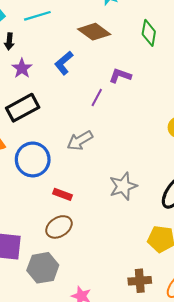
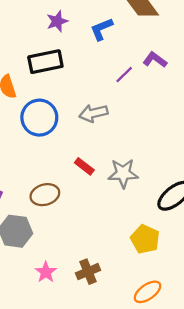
red rectangle: (63, 194) -> (84, 166), moved
brown cross: (140, 281) -> (88, 272), moved, turned -35

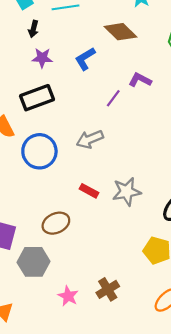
purple star: (57, 21) -> (42, 58), turned 30

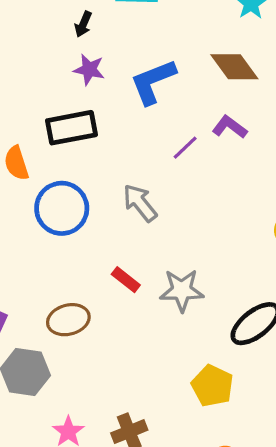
brown diamond: (120, 32) -> (234, 67), moved
blue L-shape: (85, 59) -> (153, 82), size x1.4
gray arrow: (90, 139) -> (140, 203), turned 64

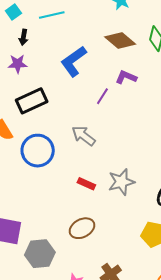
purple star: (89, 70) -> (18, 64), moved
brown ellipse: (68, 320) -> (82, 228), moved

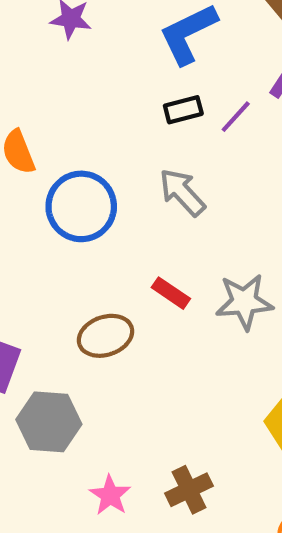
black rectangle: (32, 101) -> (183, 110), moved, size x0.6
brown ellipse: (82, 228) -> (105, 336), moved

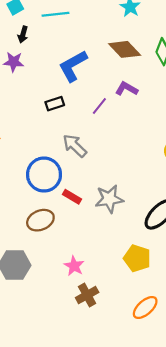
black rectangle: (183, 110) -> (55, 104), moved
blue circle: (81, 206) -> (44, 175), moved
pink star: (110, 495) -> (74, 266), moved

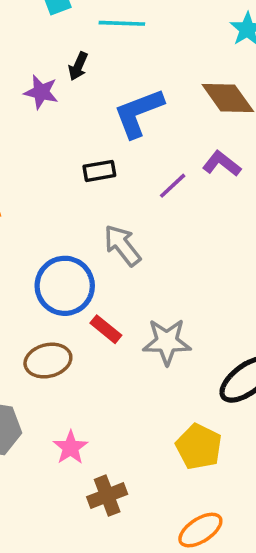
black arrow: (23, 34) -> (78, 66), moved
pink star: (74, 266) -> (71, 448), moved

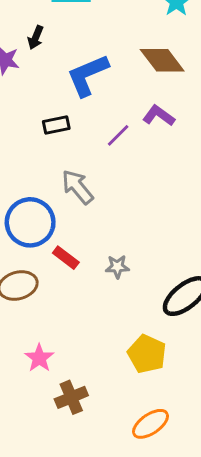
gray star: (167, 342) -> (117, 267), size x0.6

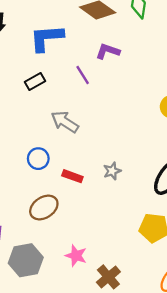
blue L-shape: (88, 75) -> (47, 38), turned 36
purple line: (118, 135) -> (83, 75), turned -60
blue circle: (30, 222) -> (38, 159), size x0.6

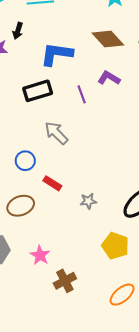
black rectangle: (35, 81) -> (38, 91), size x1.5
gray star: (112, 171) -> (88, 201), moved

